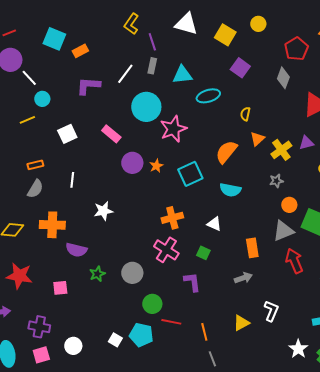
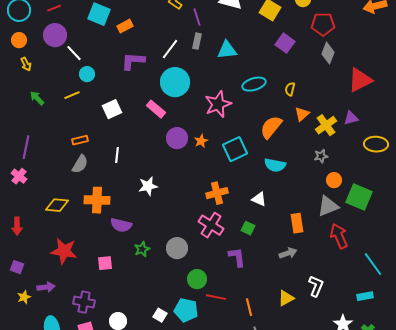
red pentagon: (296, 49) -> (323, 24), moved, turned 30
cyan ellipse: (208, 96) -> (254, 84), moved
cyan circle: (146, 107) -> (175, 82), moved

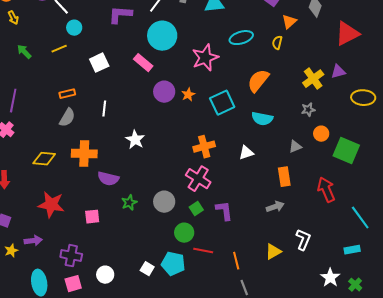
orange triangle: (302, 114) -> (289, 22), moved
white star: (148, 186) -> (135, 140), turned -30
white triangle: (259, 199) -> (246, 153), turned -42
gray triangle: (328, 206) -> (295, 147), moved, size x0.6
green square: (248, 228) -> (196, 209), moved, turned 32

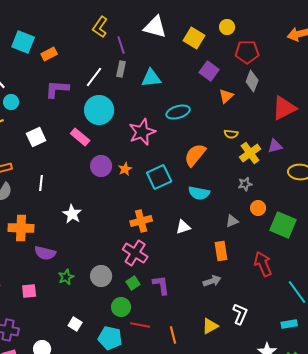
yellow semicircle: (277, 43) -> (231, 134), moved, turned -96
white square: (147, 269) -> (75, 324), moved

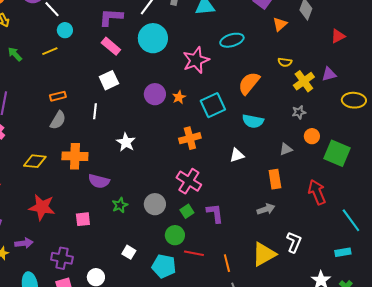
red triangle: (284, 108) -> (338, 36), size x0.6
white square: (36, 137) -> (109, 80), moved
pink rectangle: (80, 137) -> (111, 46), moved
orange cross: (141, 221) -> (190, 138), moved
yellow triangle: (210, 326) -> (264, 254), size x1.5

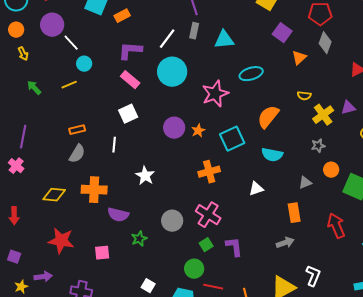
gray circle: (155, 204) -> (172, 221), moved

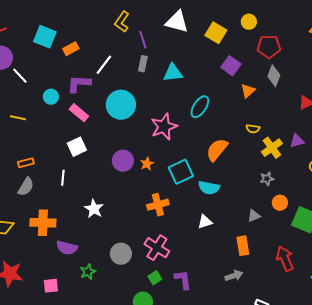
white line: (167, 39) -> (104, 65), moved
cyan circle: (84, 64) -> (51, 97), moved
cyan ellipse: (251, 74) -> (200, 107), turned -40
yellow line: (69, 85) -> (18, 118), turned 35
cyan semicircle: (272, 155) -> (209, 188), moved

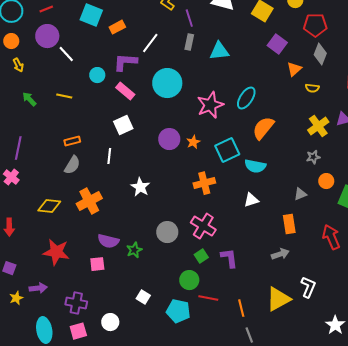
cyan ellipse: (200, 107) -> (246, 98), moved
yellow semicircle: (253, 129) -> (312, 88), moved
orange cross: (43, 223) -> (89, 201), turned -30
purple semicircle: (67, 248) -> (108, 241), moved

